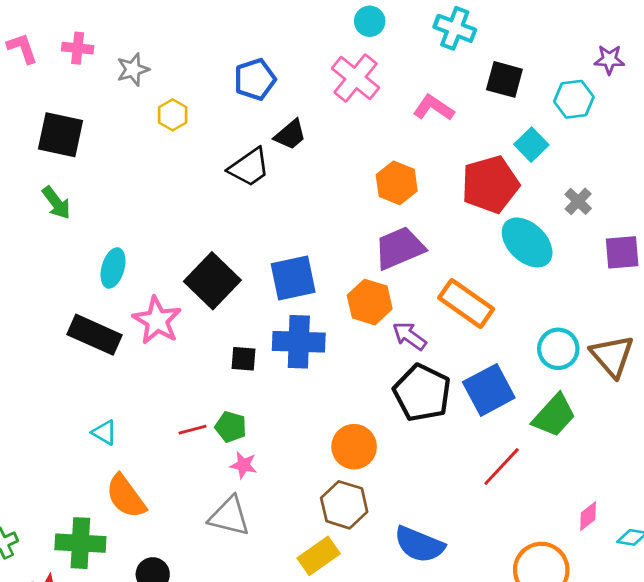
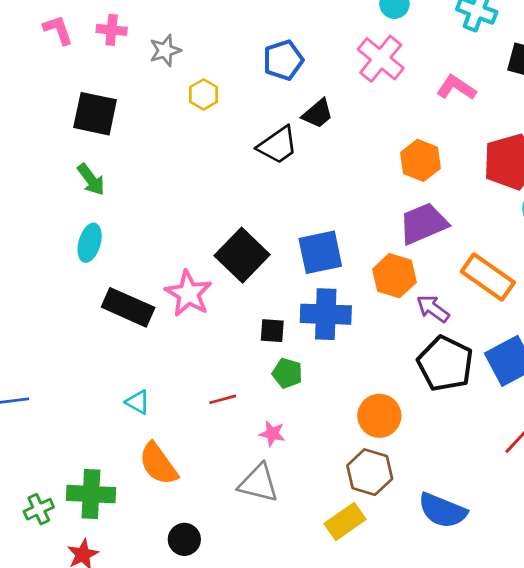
cyan ellipse: (113, 268) -> (90, 243), moved
green pentagon: (231, 427) -> (287, 373), moved
green cross: (80, 543) -> (91, 494), moved

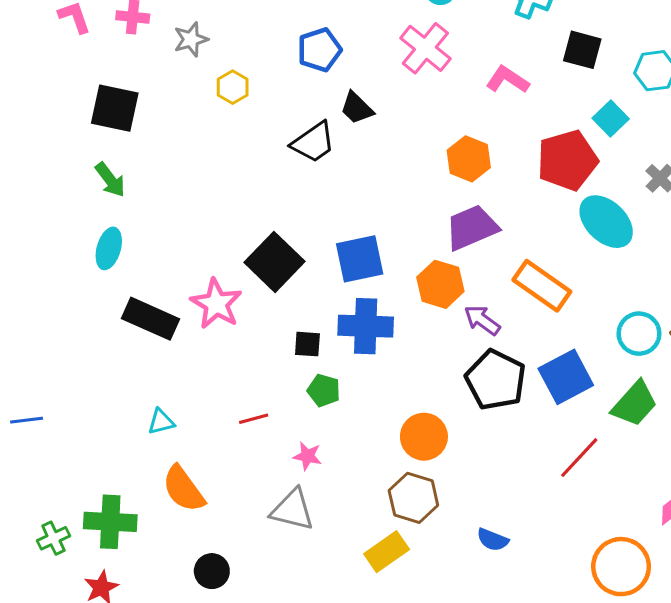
black trapezoid: (318, 114) -> (357, 108), turned 84
cyan triangle: (138, 402) -> (161, 422), turned -44
blue semicircle: (443, 511) -> (493, 540), size x0.6

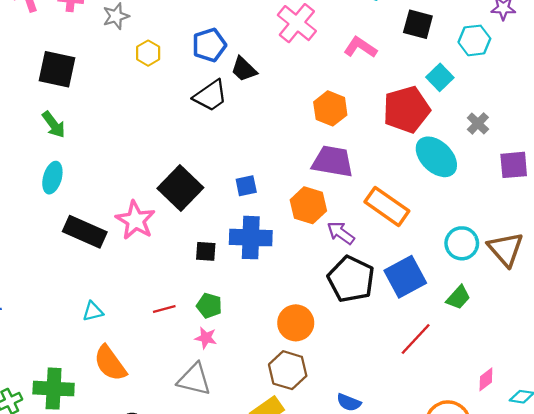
blue pentagon: (319, 50) -> (209, 45), moved
purple trapezoid: (472, 228) -> (333, 161), turned 33
blue square: (360, 259) -> (246, 186), size x0.6
green pentagon: (324, 390) -> (209, 306), moved
green trapezoid: (635, 404) -> (458, 298), size x0.7

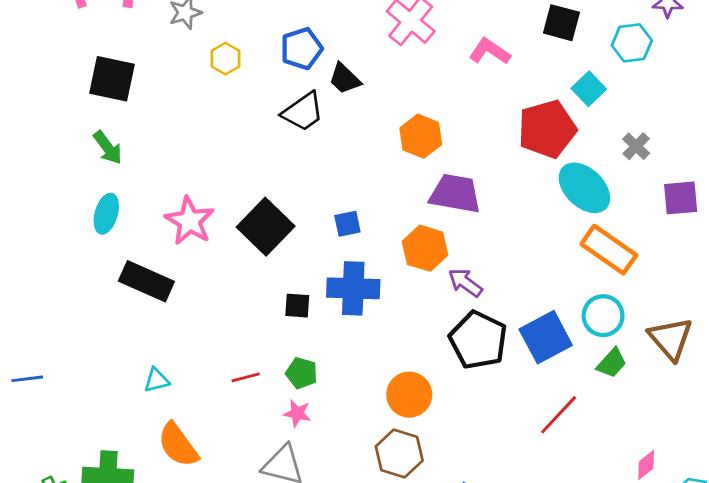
orange hexagon: (330, 108) -> (421, 136), moved
orange rectangle: (387, 206) -> (609, 250), moved
pink star: (135, 220) -> (190, 221), moved
cyan circle: (462, 243) -> (603, 316), moved
brown triangle: (506, 249) -> (671, 339), moved

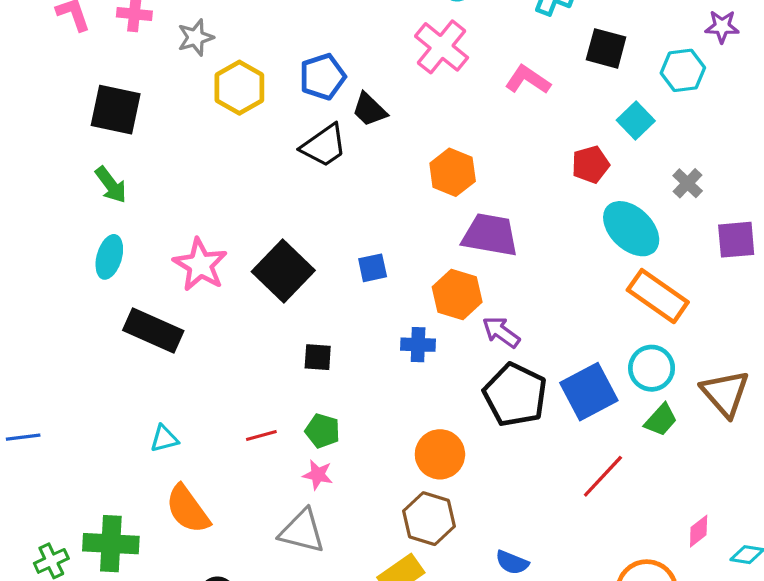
yellow hexagon: (225, 59) -> (239, 88), size x1.5
red pentagon: (547, 129) -> (590, 164), size x0.6
blue cross: (353, 288) -> (418, 345), moved, size x0.6

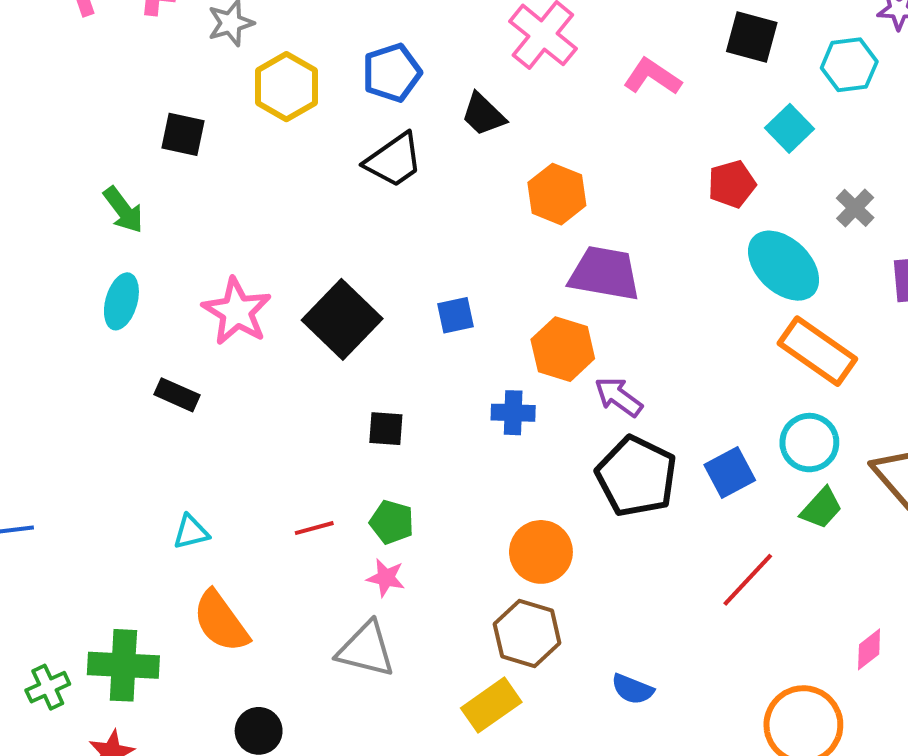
black square: (116, 110) -> (183, 134), moved, size x0.7
black trapezoid: (369, 110) -> (483, 114), moved
black rectangle: (153, 331) -> (177, 395), size x0.6
blue square: (589, 392) -> (730, 472), size x0.7

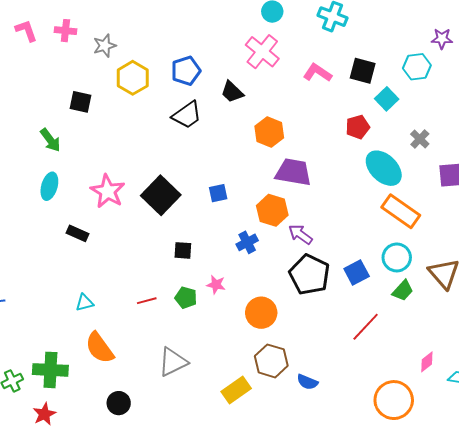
black square: (752, 37) -> (363, 71), moved
blue cross: (513, 413) -> (247, 242), turned -30
pink star: (386, 578) -> (216, 285), moved
brown hexagon: (527, 633) -> (271, 361), moved
gray triangle: (366, 649) -> (173, 362), turned -40

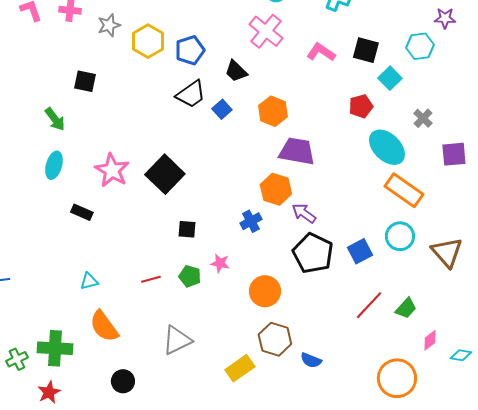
yellow hexagon: (133, 78) -> (148, 41), moved
blue square: (218, 193) -> (222, 109), moved, turned -30
green trapezoid: (403, 291) -> (406, 308), moved

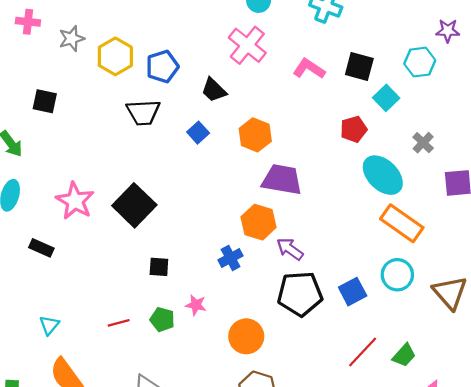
black trapezoid: (191, 94) -> (143, 112), moved, turned 32
black pentagon: (313, 253) -> (300, 294), turned -30
cyan triangle: (89, 281) -> (49, 325), turned -36

